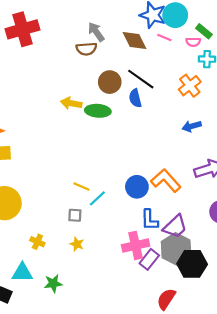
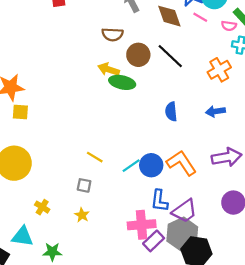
brown semicircle: (86, 49) -> (112, 34), moved
blue semicircle: (135, 98) -> (171, 112), moved
yellow arrow: (71, 103) -> (109, 69), moved
cyan line: (97, 198) -> (131, 166), moved

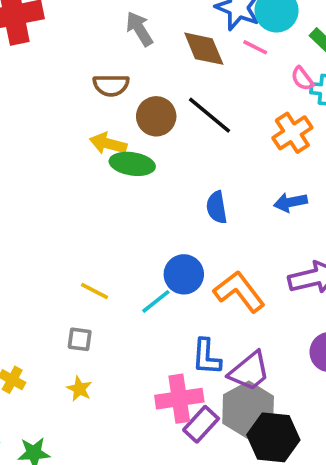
pink semicircle: (229, 26) -> (302, 79), moved, turned 48
blue circle: (151, 165) -> (184, 274), moved

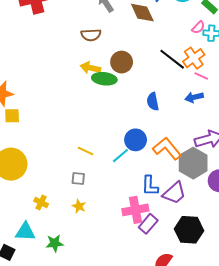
pink line: (255, 47) -> (201, 76), moved
pink semicircle: (302, 79) -> (198, 27), turned -96
black line: (209, 115) -> (172, 59), moved
brown circle: (156, 116) -> (122, 62), moved
gray hexagon: (248, 410) -> (193, 163), moved

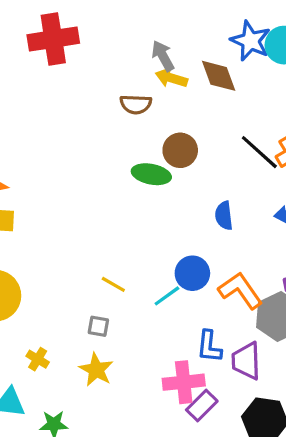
yellow arrow: (90, 68) -> (171, 78), moved
purple trapezoid: (174, 193) -> (246, 361), turned 125
yellow star: (79, 206) -> (96, 370), size x1.5

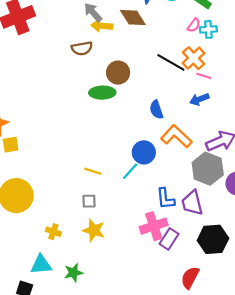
orange L-shape: (240, 291) -> (176, 136), moved

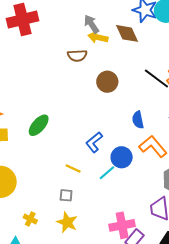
green ellipse: (102, 93) -> (39, 125), moved, turned -55
blue L-shape: (165, 199) -> (94, 142), moved, turned 50

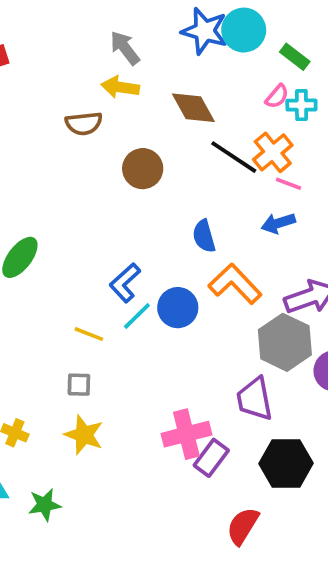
gray arrow: (91, 24) -> (125, 48), moved
brown diamond: (127, 33) -> (193, 108), moved
cyan line: (107, 173) -> (137, 316), moved

